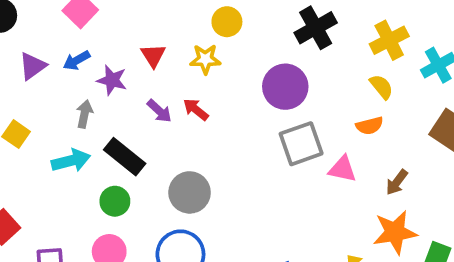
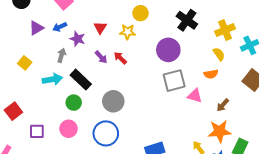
black cross: (316, 28) -> (187, 20), turned -30

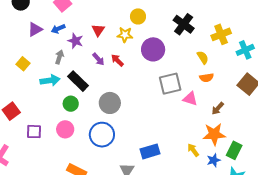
purple circle: (168, 50) -> (153, 49), moved
yellow semicircle: (219, 54) -> (203, 57), moved

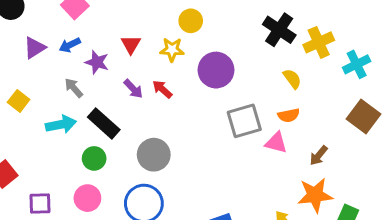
black cross: (184, 24) -> (279, 30), moved
gray arrow: (59, 57) -> (74, 88), turned -56
orange semicircle: (206, 78) -> (289, 115), moved

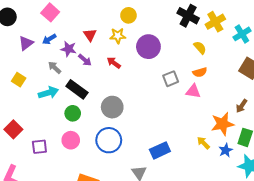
purple arrow: (133, 89) -> (85, 60), moved
gray square: (244, 121) -> (171, 79), size x0.7
brown arrow: (319, 155) -> (242, 106), moved

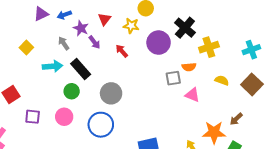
black cross: (188, 16) -> (185, 28), moved
yellow cross: (215, 22) -> (209, 47), moved
yellow semicircle: (200, 48) -> (222, 80), moved, turned -40
orange semicircle: (200, 72) -> (189, 67), moved

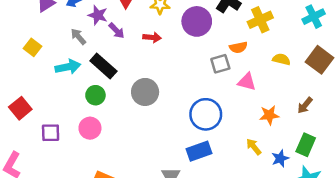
red arrow: (122, 51) -> (152, 37), turned 144
blue circle: (101, 125) -> (206, 114), moved
orange star: (214, 132) -> (269, 115), moved, size x0.7

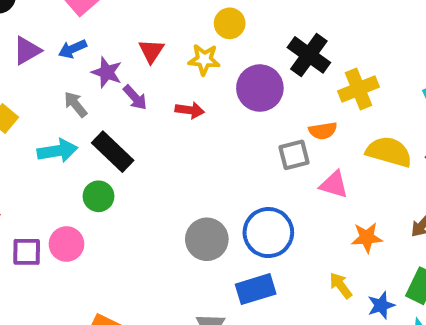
yellow semicircle: (281, 59) -> (389, 152), size x1.6
gray circle: (145, 92) -> (207, 239), moved
pink circle: (90, 128) -> (66, 244), moved

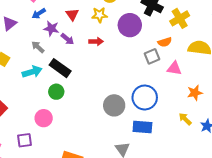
blue arrow: (72, 49) -> (39, 14), moved
purple square: (27, 252) -> (24, 140), moved
blue rectangle: (256, 289) -> (142, 127), turned 30

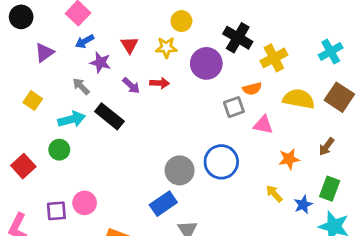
purple arrow: (67, 39) -> (131, 86), moved
green circle: (56, 92) -> (59, 150), moved
pink circle: (44, 118) -> (85, 203), moved
blue rectangle: (142, 127) -> (163, 204), moved, turned -42

